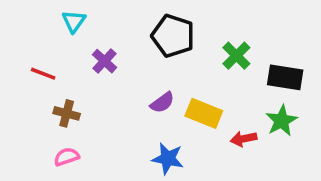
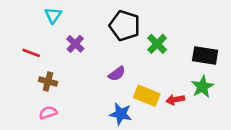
green cross: (236, 56) -> (157, 44), moved
yellow rectangle: (204, 113) -> (147, 96), moved

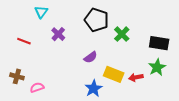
brown cross: (48, 81) -> (17, 76), moved
blue star: (121, 114) -> (94, 88), turned 30

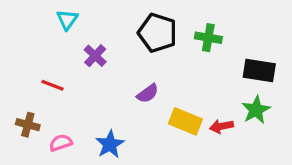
green cross: (122, 34) -> (208, 38), moved, turned -35
red line: (24, 41) -> (52, 85), moved
blue star: (94, 88) -> (110, 144), moved

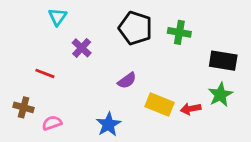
blue star: (110, 144) -> (109, 124), moved

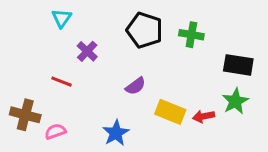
red line: (45, 73) -> (61, 82), moved
brown cross: (24, 107) -> (25, 115), size x1.4

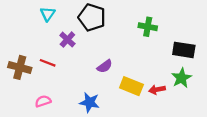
black pentagon: (145, 30) -> (92, 17), moved
brown cross: (25, 115) -> (20, 67), moved
blue star: (116, 133) -> (90, 102), turned -30

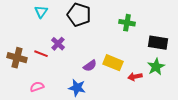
purple cross: (67, 40) -> (58, 44), moved
purple semicircle: (105, 66) -> (90, 66), moved
yellow rectangle: (131, 86) -> (113, 63), moved

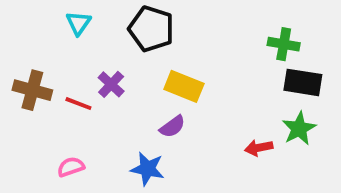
green cross: (127, 23) -> (284, 44), moved
brown cross: (17, 58) -> (32, 90), moved
yellow rectangle: (113, 63) -> (184, 86), moved

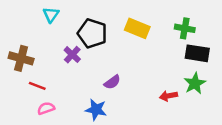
black pentagon: (151, 29) -> (92, 33), moved
yellow rectangle: (184, 86) -> (137, 28), moved
red line: (78, 104) -> (37, 86), moved

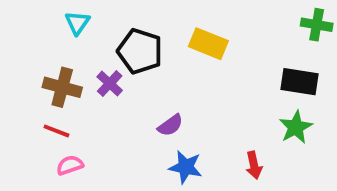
green cross: (185, 28) -> (317, 25), moved
brown cross: (21, 58) -> (62, 87), moved
red arrow: (168, 96) -> (254, 165), moved, turned -91
blue star: (96, 110) -> (186, 167), moved

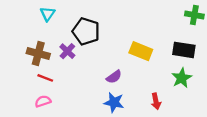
yellow rectangle: (208, 44) -> (141, 51), moved
purple semicircle: (170, 125) -> (114, 77), moved
red line: (56, 131) -> (45, 78), moved

